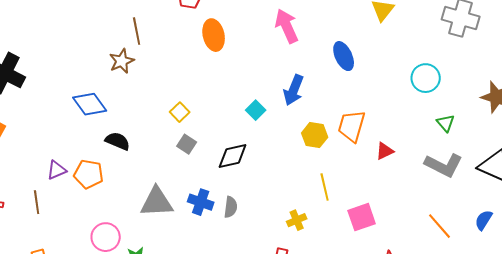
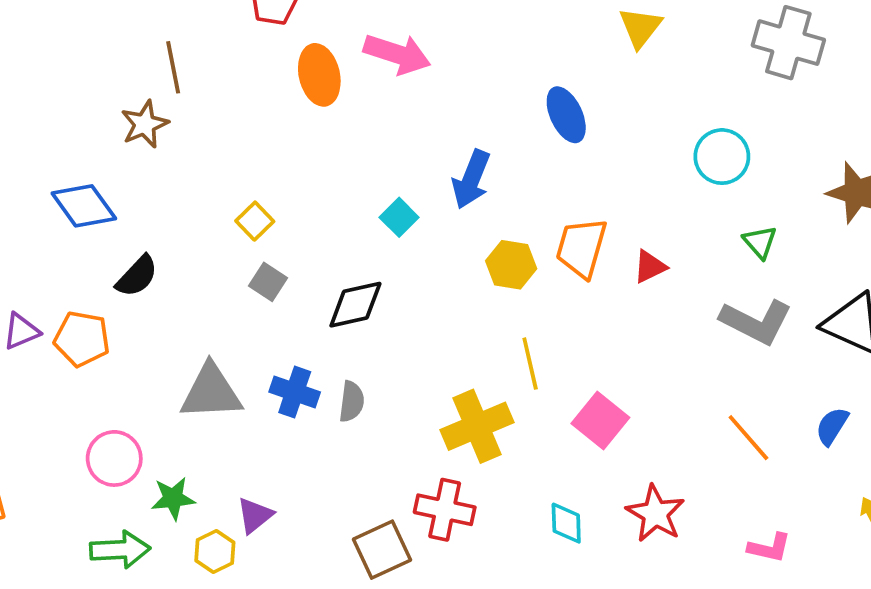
pink arrow: (287, 26) -> (397, 54), moved, turned 132
black semicircle: (118, 141) -> (137, 276), turned 110
red triangle: (385, 151) -> (650, 267), moved
pink square: (362, 217) -> (600, 420), turned -32
yellow cross: (297, 220) -> (477, 426), size x1.8

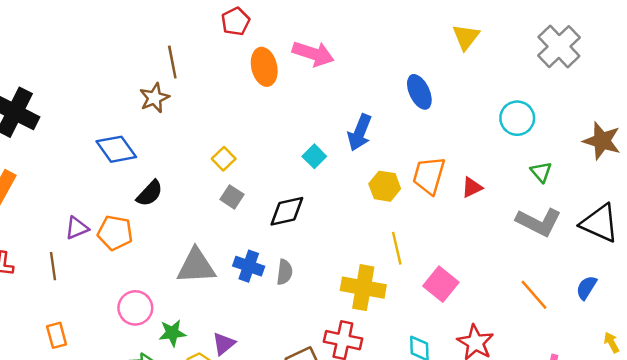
gray cross: (788, 43) -> (559, 47), turned 30
yellow cross: (477, 426) -> (363, 288), turned 33

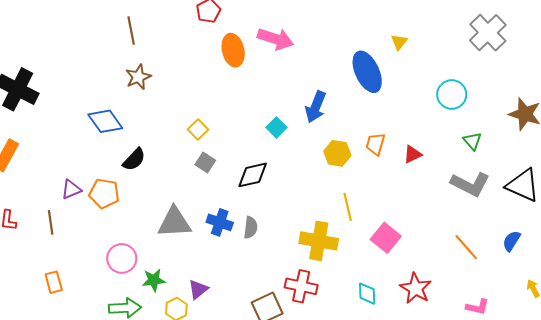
yellow triangle: (466, 37) -> (399, 42), moved, size x0.7
brown line: (172, 62) -> (131, 31), moved
blue ellipse: (419, 92) -> (367, 72), size x1.4
orange trapezoid: (429, 175) -> (375, 144), size x0.7

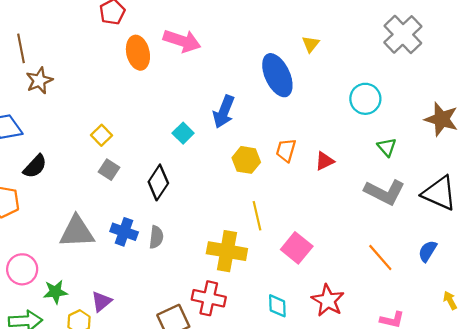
brown line: (131, 31) -> (21, 48), moved
black diamond: (253, 175) -> (158, 182), turned -44

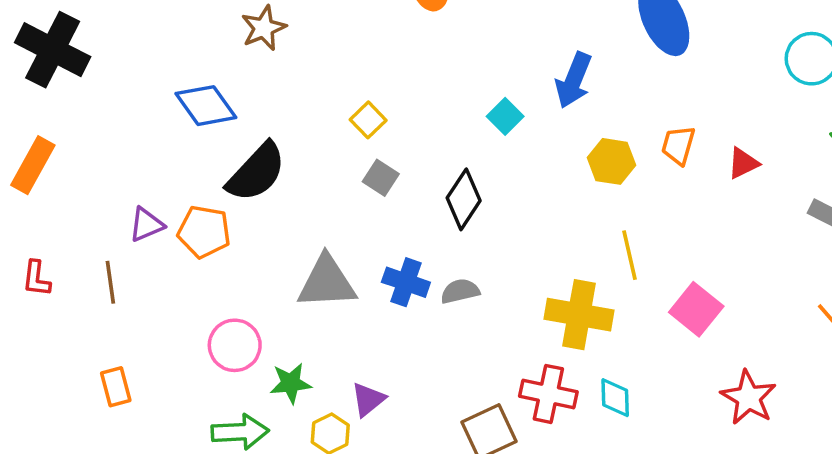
black semicircle: (35, 166) -> (256, 172), size x1.5
gray semicircle: (156, 237) -> (460, 291), turned -110
cyan diamond: (277, 306) -> (615, 398), moved

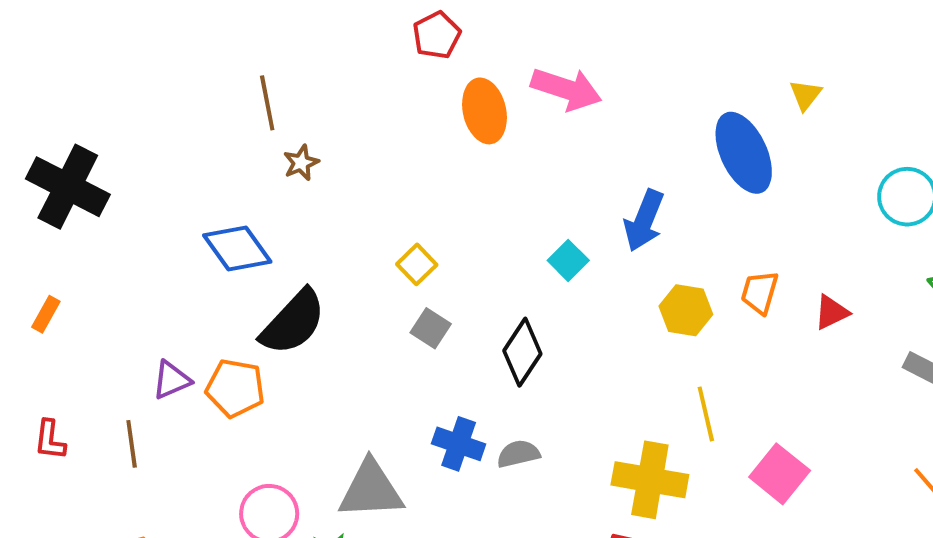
brown star: (264, 28) -> (301, 163), size x0.7
orange rectangle: (33, 165) -> (46, 314), size x0.6
gray triangle: (327, 282) -> (371, 490), moved

